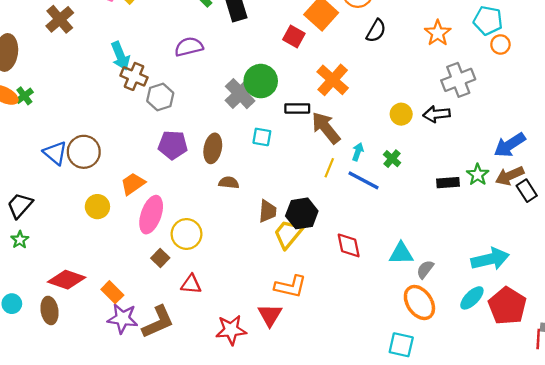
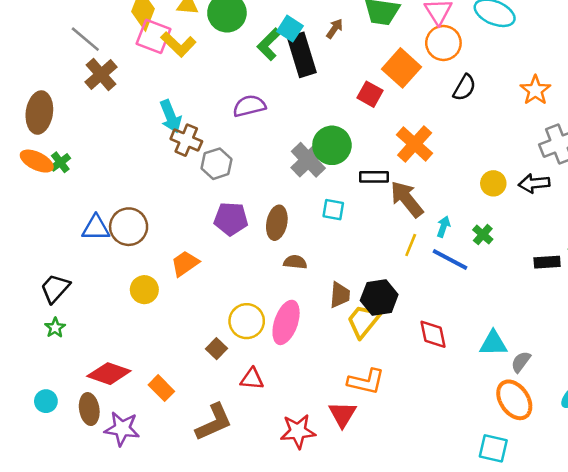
blue triangle: (55, 153) -> (96, 228), turned -40
pink ellipse: (151, 215) -> (286, 322), moved
purple star: (123, 318) -> (122, 429), moved

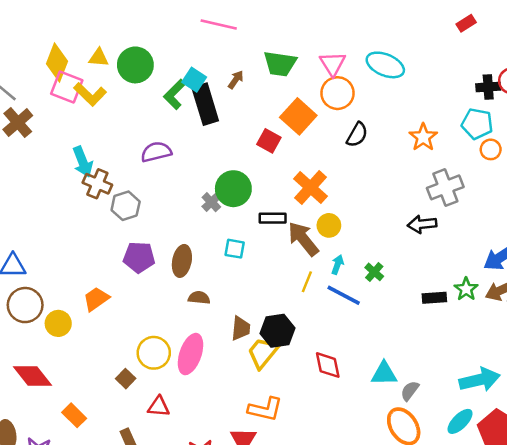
gray cross: (308, 160) -> (211, 202), size x0.6
yellow circle: (493, 183) -> (329, 225), moved
brown circle: (129, 227) -> (25, 305), moved
red diamond: (109, 374) -> (32, 376), moved, turned 33

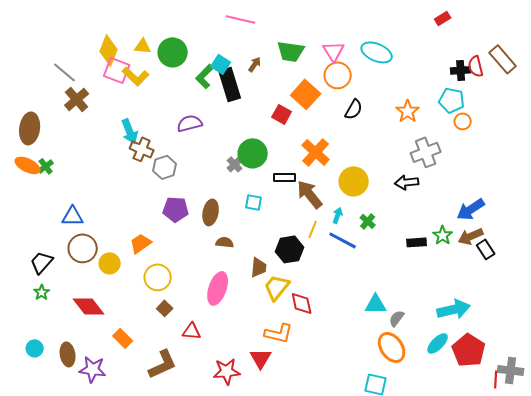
yellow circle: (329, 225) -> (354, 181), moved, size x1.5
black hexagon: (277, 331) -> (290, 249), moved
yellow circle: (154, 353) -> (158, 277), moved
red diamond: (328, 365) -> (302, 303), moved

